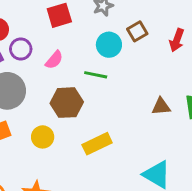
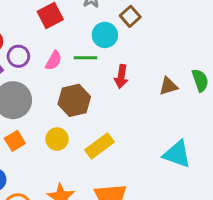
red arrow: (177, 40) -> (121, 76), moved
green line: (96, 75) -> (85, 58), moved
yellow rectangle: (97, 144) -> (100, 146), moved

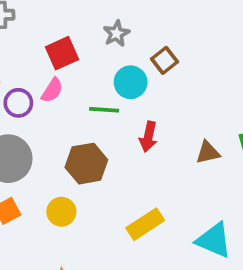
pink semicircle: (54, 61) -> (52, 90), moved
yellow rectangle: (100, 146) -> (145, 224), moved

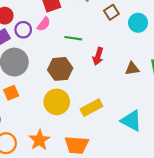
cyan circle: (131, 82) -> (138, 23), moved
yellow circle: (61, 212) -> (57, 102), moved, size x1.5

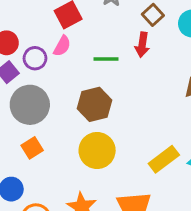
red arrow: (98, 56) -> (142, 45), moved
yellow rectangle: (92, 108) -> (164, 159), moved

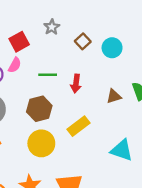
red arrow: (142, 45) -> (76, 83), moved
yellow rectangle: (164, 159) -> (78, 126), moved

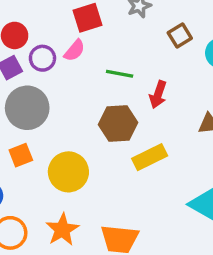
brown hexagon: (39, 109) -> (118, 123), moved
yellow circle: (41, 143) -> (68, 172), moved

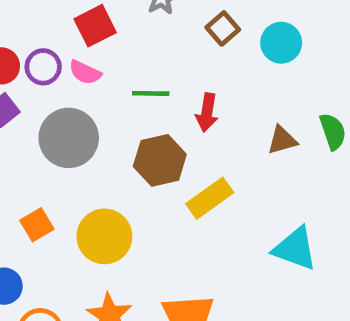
pink semicircle: (75, 50) -> (85, 72), turned 85
purple circle: (42, 58) -> (43, 67), moved
gray circle: (27, 108) -> (69, 138), moved

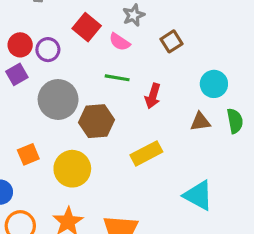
red square: (95, 26) -> (87, 27), turned -32
cyan circle: (281, 43) -> (214, 84), moved
pink semicircle: (85, 72) -> (120, 42), moved
brown hexagon: (160, 160) -> (97, 121), moved

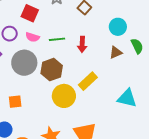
pink semicircle: (120, 42) -> (32, 37), moved
orange square: (28, 154) -> (15, 102), turned 32
yellow circle: (72, 169) -> (64, 96), moved

